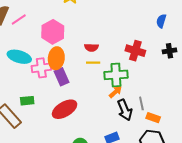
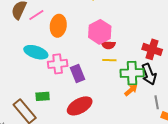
pink hexagon: (53, 32) -> (100, 32), moved
orange ellipse: (56, 58) -> (58, 26), moved
black arrow: (125, 110) -> (149, 74), moved

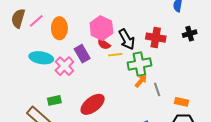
red semicircle: (108, 45) -> (104, 44), moved, turned 40
pink cross: (58, 64) -> (64, 66), turned -30
purple rectangle: (78, 73) -> (82, 54), moved
black arrow: (149, 74) -> (127, 39), moved
gray line: (157, 102) -> (157, 90), moved

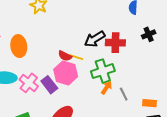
pink hexagon: (101, 28) -> (66, 73), moved
black arrow: (127, 39) -> (95, 39), moved, turned 95
purple rectangle: (82, 54) -> (49, 85), moved
yellow line: (115, 55) -> (76, 57), moved, turned 32

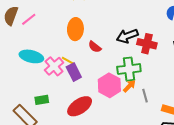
orange ellipse: (19, 46) -> (75, 29), moved
yellow line: (76, 57) -> (68, 61), moved
pink hexagon: (66, 73) -> (109, 85), moved

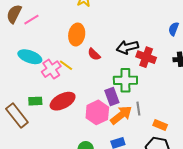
purple rectangle: (74, 72) -> (112, 96), moved
pink hexagon: (109, 85) -> (97, 112), moved
orange arrow: (129, 86) -> (121, 115), moved, size x1.6
red ellipse: (80, 106) -> (63, 101), moved

